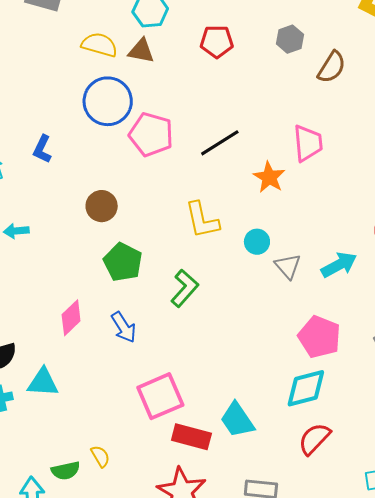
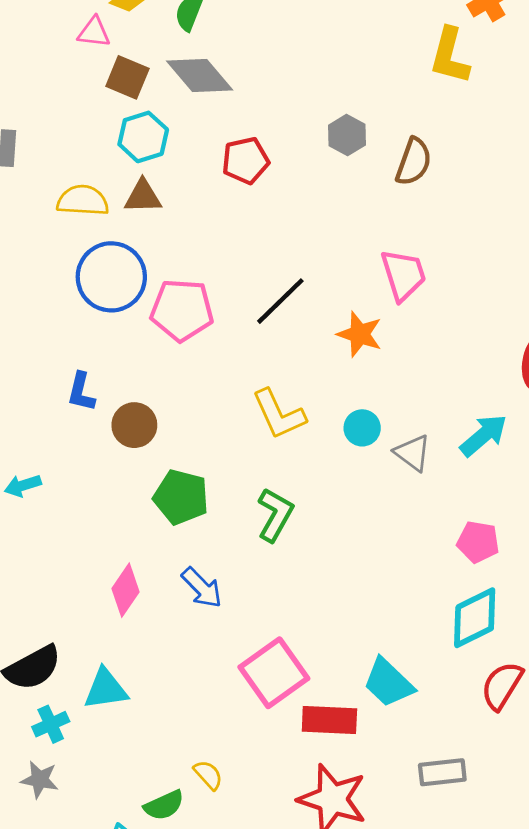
blue L-shape: (42, 149) -> (81, 392), moved
pink pentagon: (319, 337) -> (478, 542), size x0.7

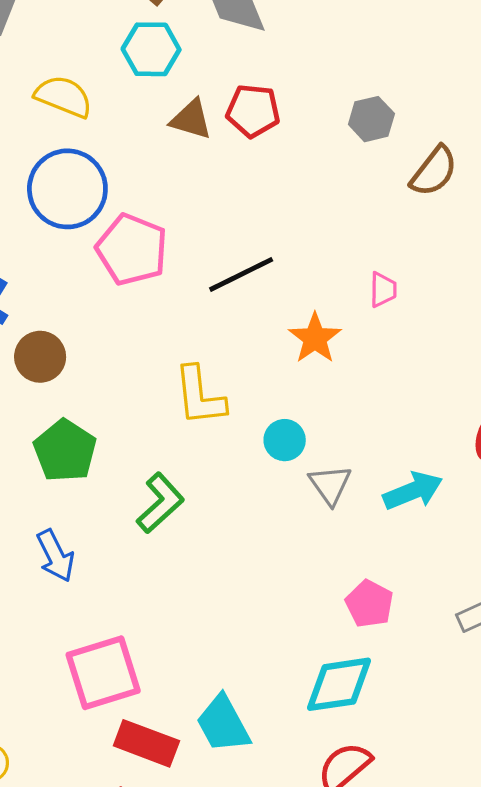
brown triangle: (143, 196) -> (191, 119), moved
pink trapezoid: (403, 275) -> (383, 290), size x0.6

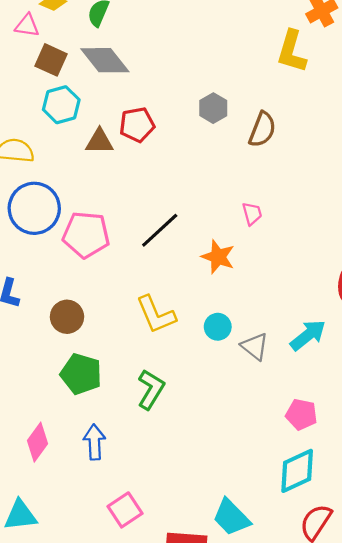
brown circle: (40, 357) -> (67, 317), moved
blue arrow: (56, 556) -> (94, 442), turned -140
pink square: (103, 673) -> (125, 510), moved, size x0.7

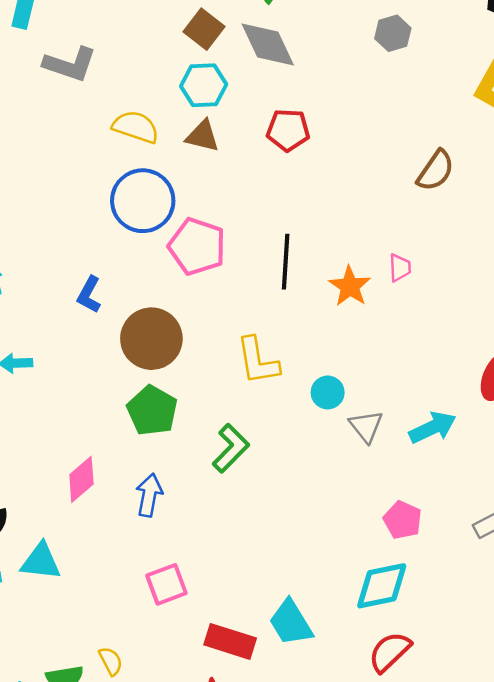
gray hexagon: (213, 108) -> (393, 33), moved
brown triangle: (99, 142) -> (203, 136), moved
black line: (160, 230) -> (286, 262), turned -57
orange star: (218, 257) -> (350, 286), moved
brown circle: (67, 317) -> (151, 339), size x1.5

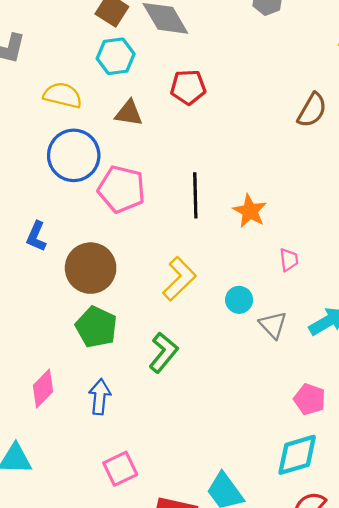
brown triangle: (203, 136) -> (129, 113), moved
pink trapezoid: (400, 268) -> (289, 260), moved
yellow L-shape: (258, 361) -> (179, 279), turned -120

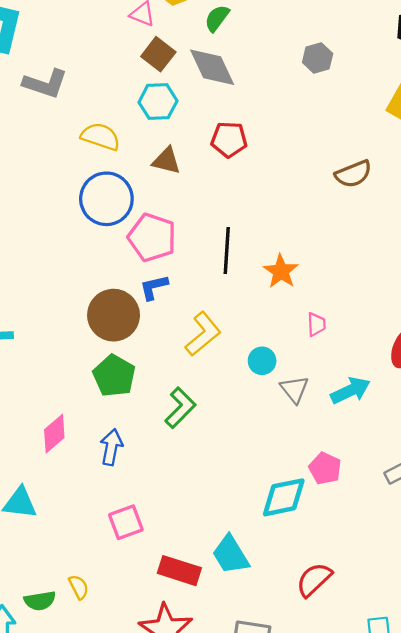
brown semicircle: (312, 110) -> (353, 174), turned 33
blue L-shape: (36, 236) -> (154, 287), moved, turned 48
cyan diamond: (297, 455) -> (284, 497), moved

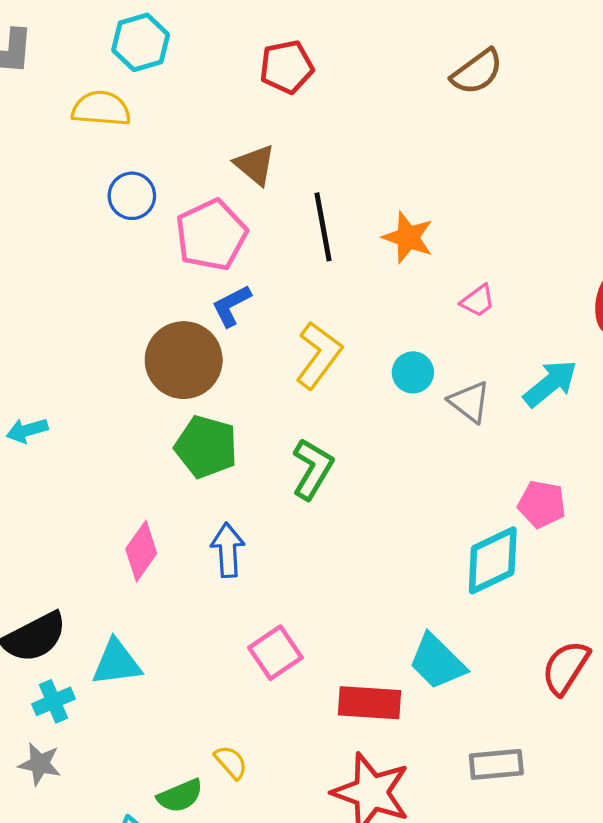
cyan hexagon: (158, 102) -> (141, 42), moved
brown triangle: (166, 161) -> (255, 165), moved, turned 40
blue circle: (106, 199) -> (132, 196), size x0.6
pink pentagon: (152, 237) -> (211, 235), turned -30
pink trapezoid: (316, 324) -> (478, 301), turned 70

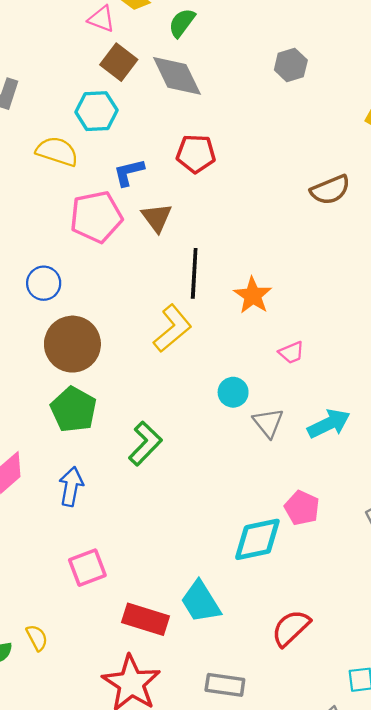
blue circle: (132, 196) -> (44, 283), moved
pink pentagon: (211, 235) -> (96, 217), moved
blue L-shape: (231, 306) -> (129, 172), moved
yellow L-shape: (319, 355) -> (172, 328), moved

